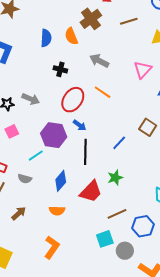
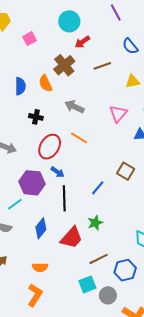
orange semicircle: (57, 211) -> (40, 267), moved

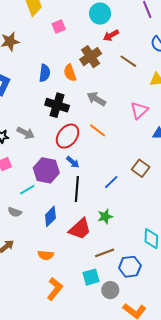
brown line: (102, 66) -> (128, 61), turned 48
black cross: (36, 117) -> (57, 105), size x1.6
orange L-shape: (35, 295) -> (55, 289), moved

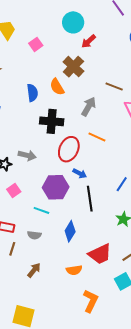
brown line: (128, 61) -> (114, 86), moved
gray arrow: (96, 99) -> (89, 107), turned 102
cyan line: (27, 190) -> (41, 210), turned 63
red trapezoid: (80, 229) -> (100, 254), moved, turned 30

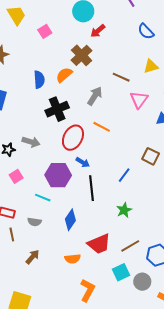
orange semicircle: (57, 87) -> (64, 75), turned 78
black cross: (52, 121) -> (57, 109), turned -30
brown line: (12, 249) -> (12, 234), turned -32

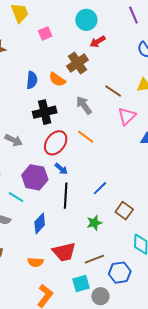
orange semicircle: (64, 75) -> (57, 79), turned -114
gray arrow: (95, 96) -> (84, 105), turned -78
brown square: (151, 156) -> (124, 211), moved

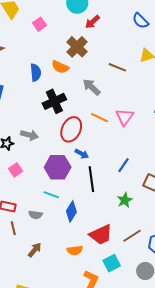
pink triangle: (127, 116) -> (125, 117), moved
cyan line: (16, 197) -> (51, 195), moved
cyan square: (81, 284) -> (112, 263), moved

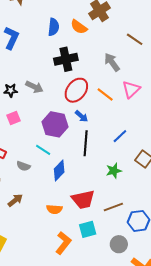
gray arrow: (92, 87) -> (112, 62), moved
orange line: (99, 118) -> (105, 94), moved

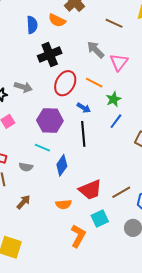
pink triangle: (131, 89) -> (119, 62), moved
blue arrow: (82, 116) -> (84, 108), moved
green star: (114, 171) -> (114, 99), moved

